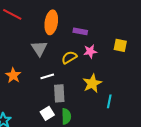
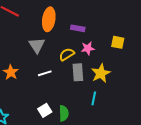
yellow star: (92, 83) -> (101, 73), moved
gray rectangle: (59, 93) -> (78, 72), moved
cyan line: (109, 101) -> (94, 98), moved

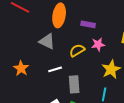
gray triangle: (37, 45) -> (47, 41), turned -30
gray rectangle: (78, 72) -> (74, 84), moved

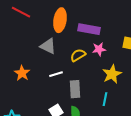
purple rectangle: (88, 24) -> (89, 29), size x1.5

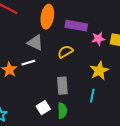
pink star: (99, 49) -> (98, 39), moved
white line: (56, 74) -> (28, 63), moved

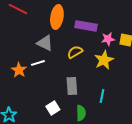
yellow star: (99, 71) -> (104, 60), moved
green semicircle: (62, 111) -> (81, 113), moved

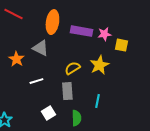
pink star: (108, 39) -> (104, 34), moved
yellow semicircle: (75, 52) -> (72, 68), moved
white line: (38, 63) -> (36, 81), moved
orange star: (19, 70) -> (16, 59), moved

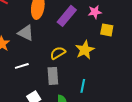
purple rectangle: (81, 31) -> (67, 16), turned -60
pink star: (104, 34) -> (95, 12), moved

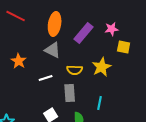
gray triangle: (26, 33) -> (53, 50), moved
yellow semicircle: (58, 53) -> (75, 70), turned -147
white line: (22, 66) -> (46, 78), moved

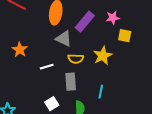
gray triangle: (53, 50) -> (64, 39), moved

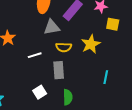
gray triangle: (64, 39) -> (52, 27), turned -36
cyan line: (101, 92) -> (106, 77), moved

